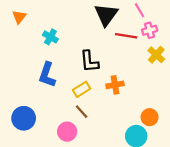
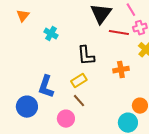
blue L-shape: (47, 75) -> (46, 87), moved
orange cross: (115, 85) -> (121, 70), moved

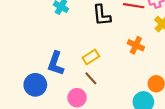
black L-shape: (86, 56) -> (102, 15), moved
orange cross: (121, 70) -> (136, 45), turned 35

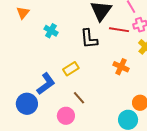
yellow rectangle: (91, 57) -> (71, 69), moved
blue L-shape: (56, 63) -> (46, 84), turned -145

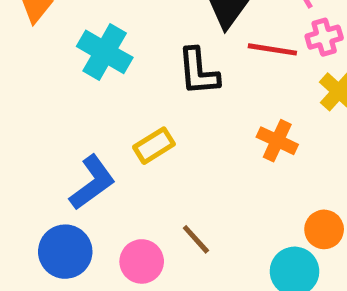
cyan cross: (51, 31) -> (105, 52), size x1.5
brown line: (79, 98) -> (196, 239), moved
blue circle: (27, 104) -> (65, 252), moved

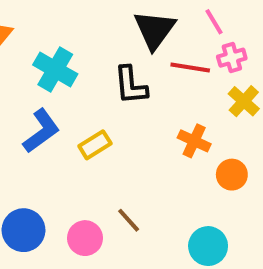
blue L-shape: (92, 183) -> (41, 131), moved
orange circle: (324, 229) -> (232, 175), moved

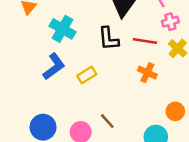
red line: (190, 67) -> (145, 41), moved
orange circle: (232, 175) -> (175, 111), moved

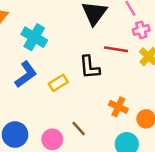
black L-shape: (109, 39) -> (90, 67), moved
orange cross: (147, 73) -> (118, 107), moved

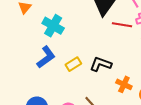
red line: (116, 49) -> (122, 25), moved
black L-shape: (90, 67) -> (101, 64), moved, turned 115

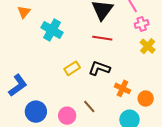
red line: (122, 25) -> (102, 38), moved
blue L-shape: (46, 57) -> (18, 85), moved

